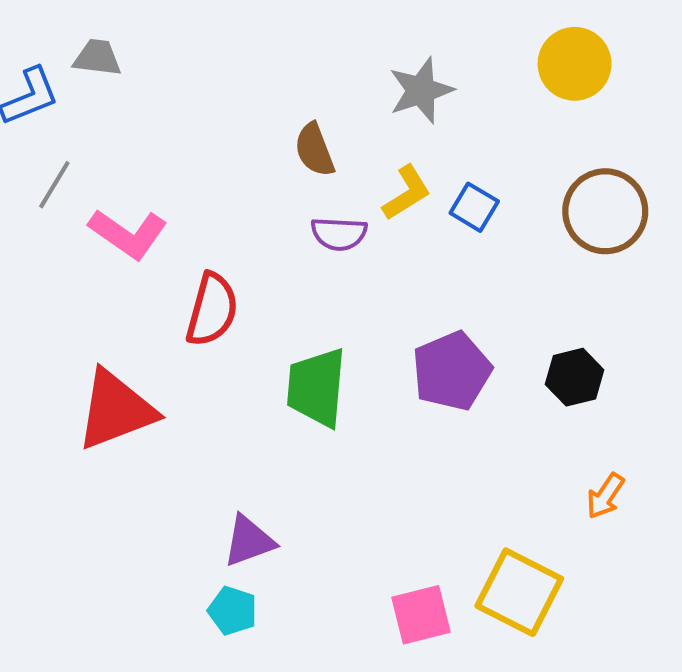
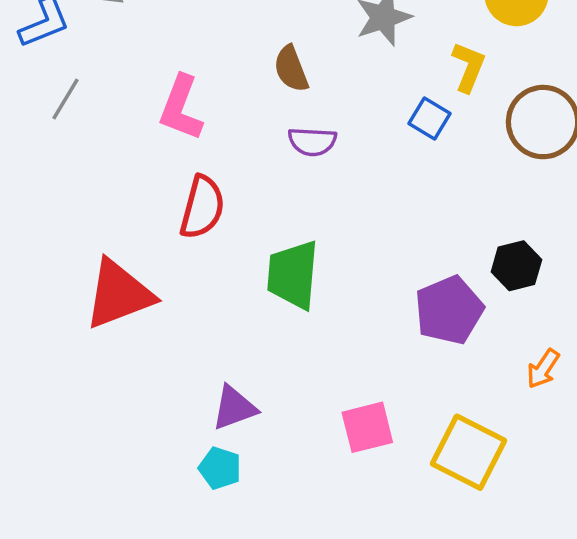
yellow L-shape: (407, 193) -> (469, 67), moved, turned -36
pink L-shape: (128, 234) -> (181, 108), moved, turned 76
purple pentagon: (452, 371) -> (449, 310), moved
pink square: (421, 615) -> (367, 427), moved

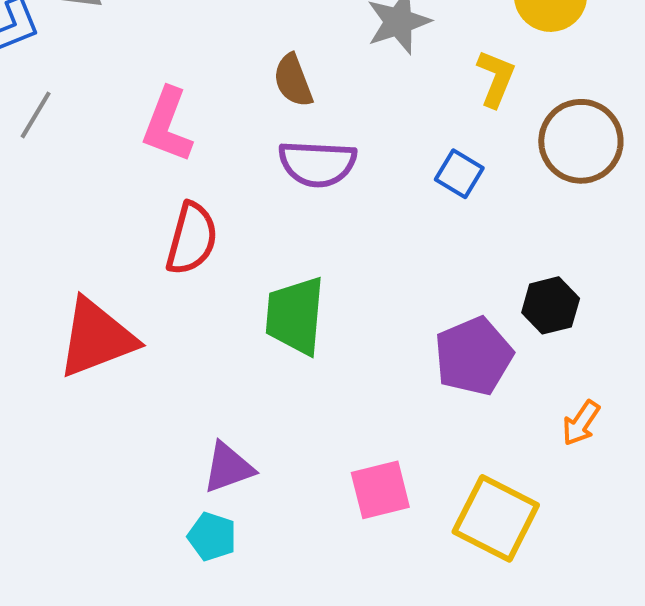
blue square: (429, 118) -> (459, 174), moved
purple semicircle: (312, 142) -> (317, 164), size x1.4

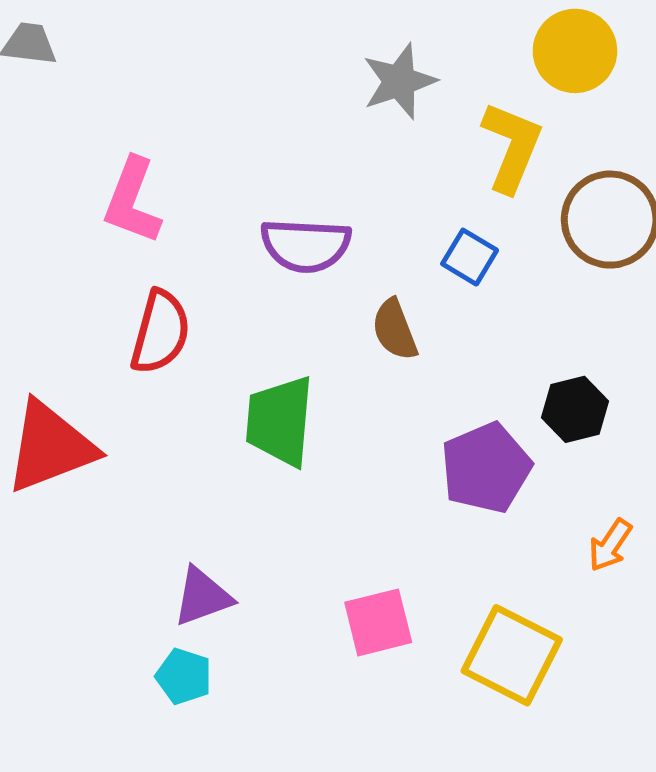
yellow L-shape: (496, 78) -> (512, 147), size x1.4
brown semicircle: (293, 80) -> (395, 330), moved

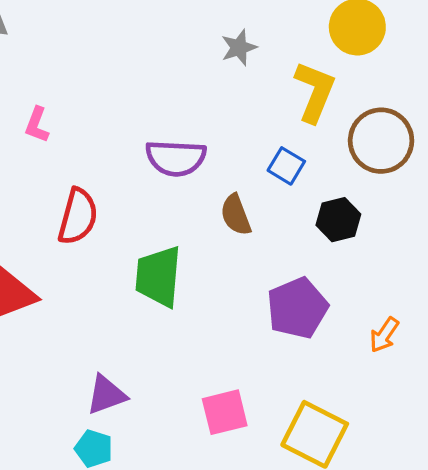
gray star: (399, 81) -> (239, 47), size x0.7
pink L-shape: (132, 201) -> (37, 125), moved, size x0.6
black hexagon: (575, 409) -> (338, 220), moved
orange arrow: (610, 545) -> (384, 335), moved

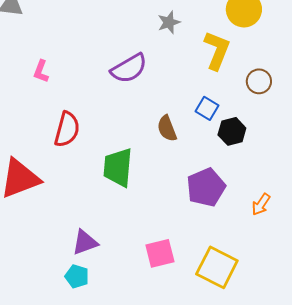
brown circle: (381, 141) -> (259, 81), size x0.6
purple semicircle: (176, 158) -> (129, 68), moved, turned -33
blue square: (286, 166) -> (207, 108), moved

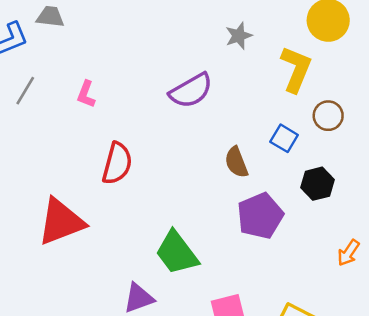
brown circle: (259, 81) -> (328, 116), moved
black hexagon: (232, 131) -> (317, 184), moved
green trapezoid: (118, 167) -> (177, 253), moved, turned -42
purple pentagon: (206, 187) -> (260, 216), moved

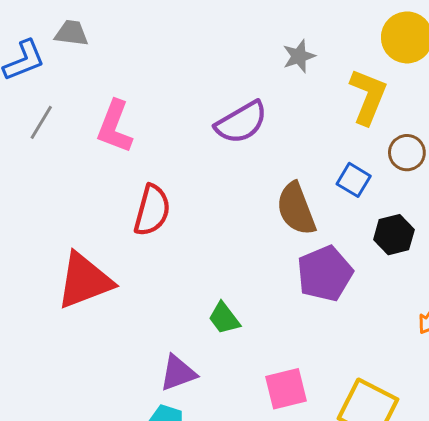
pink L-shape: (86, 94) -> (115, 127), size x1.6
brown semicircle: (236, 162) -> (296, 209), size x1.4
green trapezoid: (177, 253) -> (224, 318), size x0.6

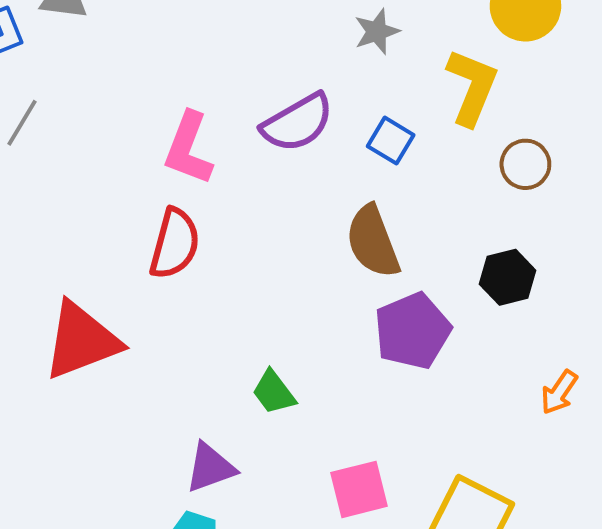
pink L-shape: (115, 127) -> (188, 148), moved
blue square: (354, 180) -> (391, 141), moved

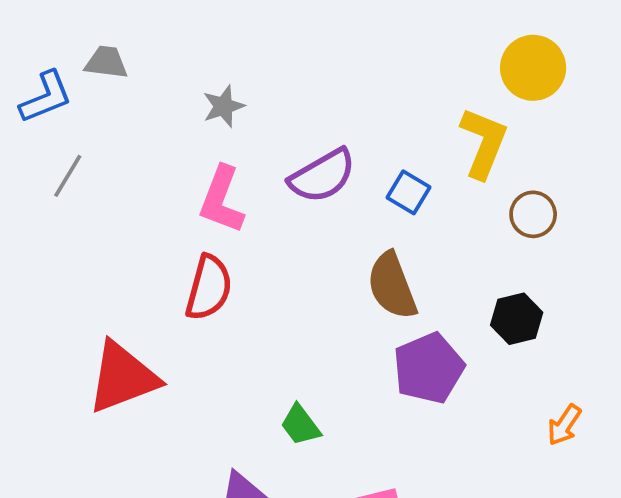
gray star: (377, 32) -> (223, 106), moved

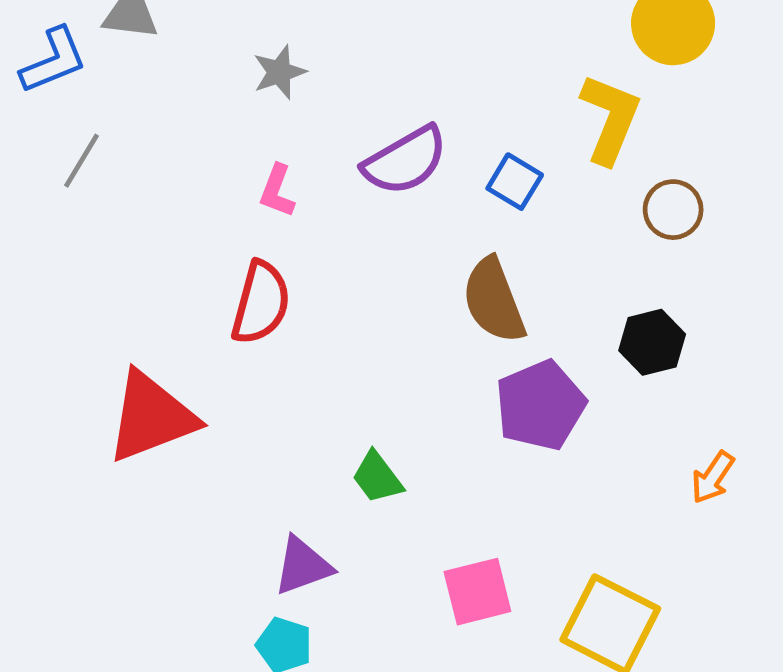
pink L-shape: (222, 200) -> (277, 191), size x0.6

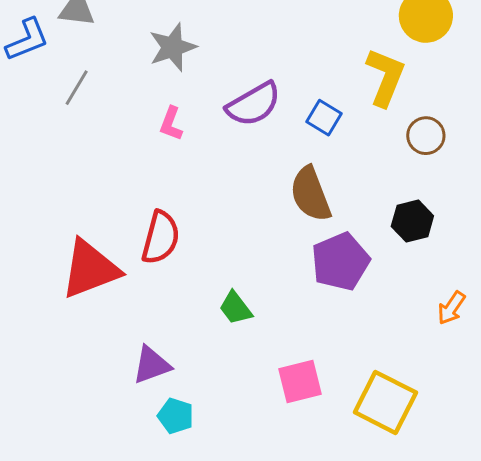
gray star: (279, 72) -> (173, 47), size x1.4
gray line: (81, 161) -> (77, 88), moved
red semicircle: (261, 303) -> (161, 238), moved
purple triangle: (303, 566) -> (152, 365), moved

